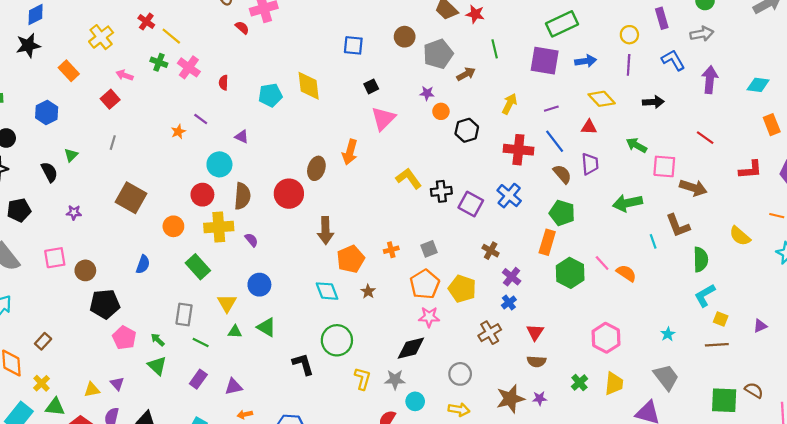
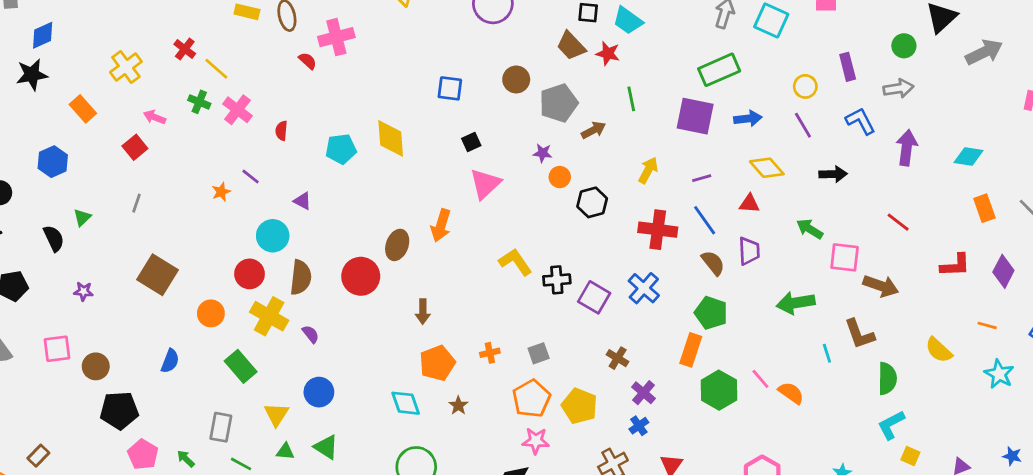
purple line: (629, 65) -> (803, 125), turned -36
yellow cross: (219, 227) -> (269, 316), turned 32
brown arrow: (325, 230) -> (423, 312), moved, size x0.7

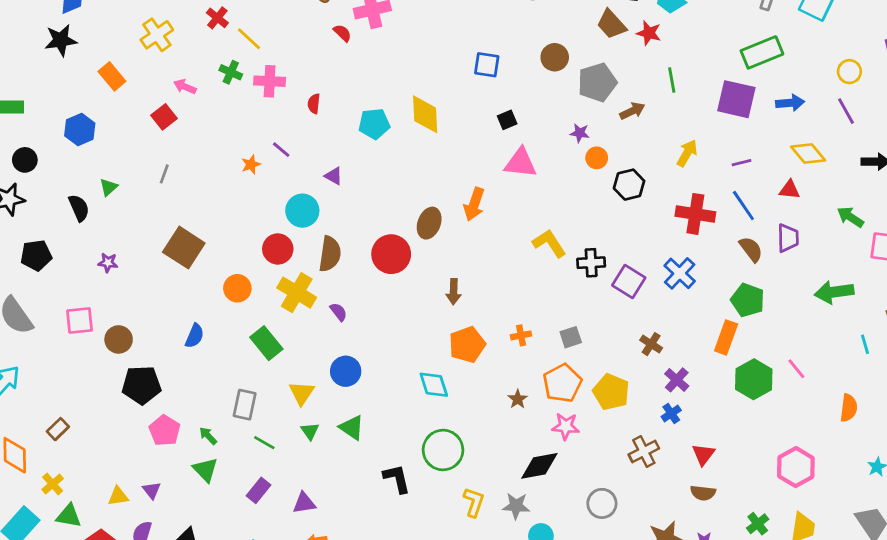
pink cross: (237, 110) -> (270, 81), turned -36
pink triangle: (485, 184) -> (521, 163), turned 48
orange semicircle: (791, 393) -> (849, 408), moved, turned 60
brown star: (458, 405) -> (518, 399), moved
green triangle: (285, 452) -> (310, 431), turned 48

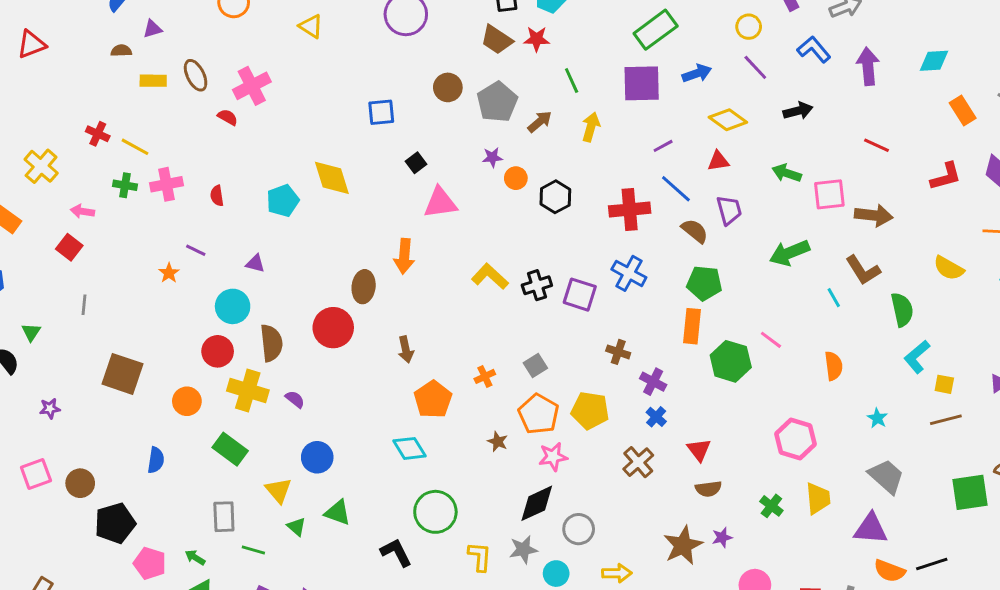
yellow arrow: (687, 153) -> (591, 127), moved
gray circle: (602, 503) -> (579, 529), moved

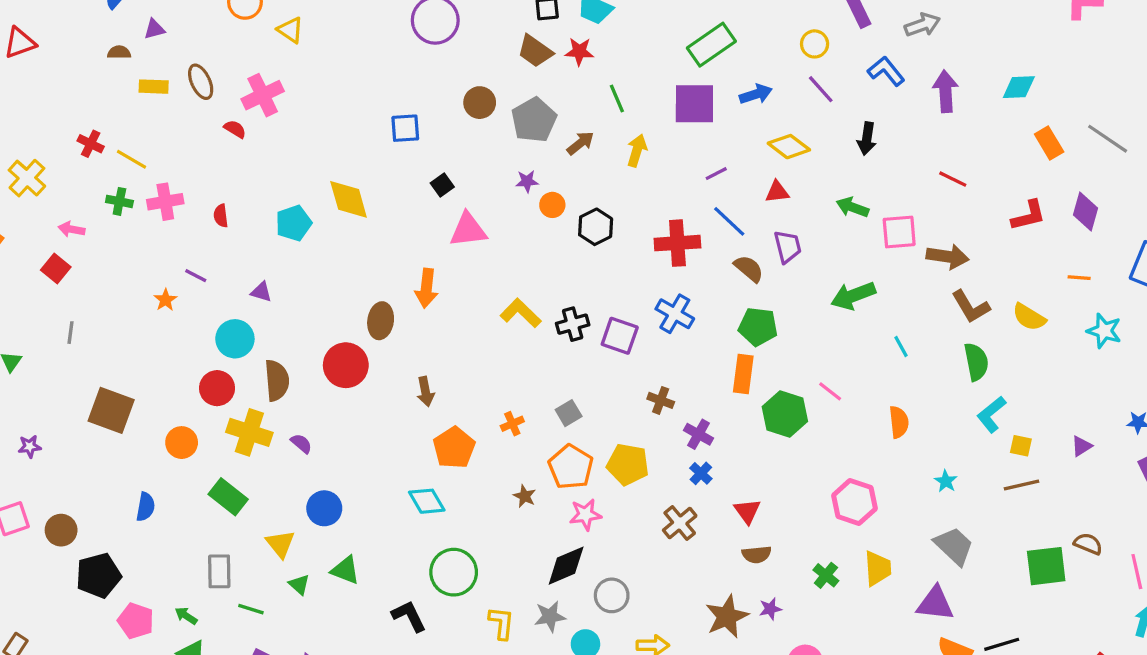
yellow triangle: (311, 26) -> (290, 30), moved
black arrow: (798, 111) -> (867, 139), turned 112
brown L-shape: (863, 270) -> (971, 307), moved

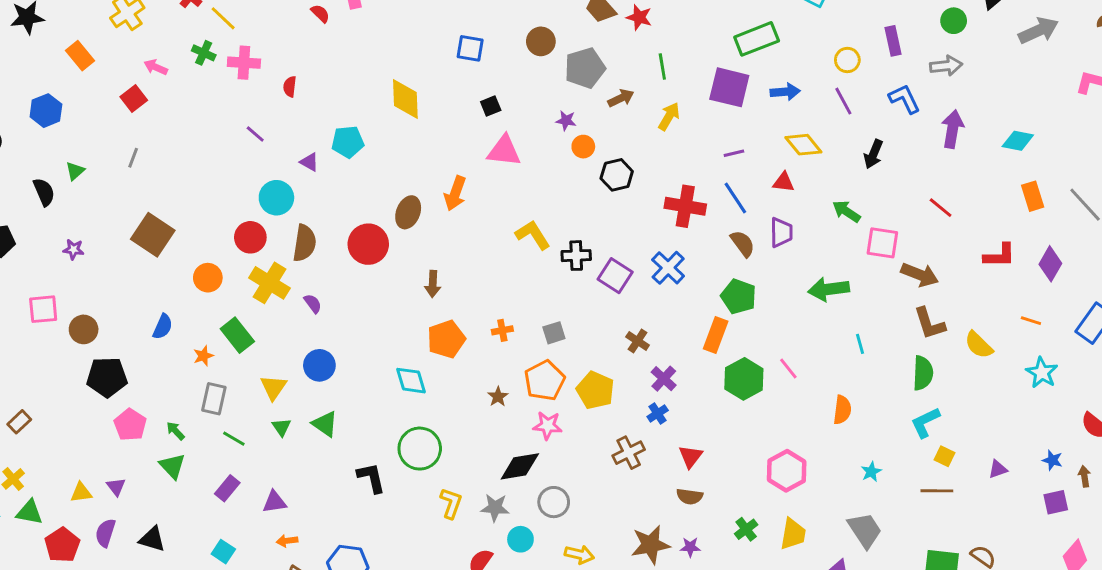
cyan pentagon: (294, 223) -> (348, 142), moved
orange star: (165, 300) -> (203, 356), moved

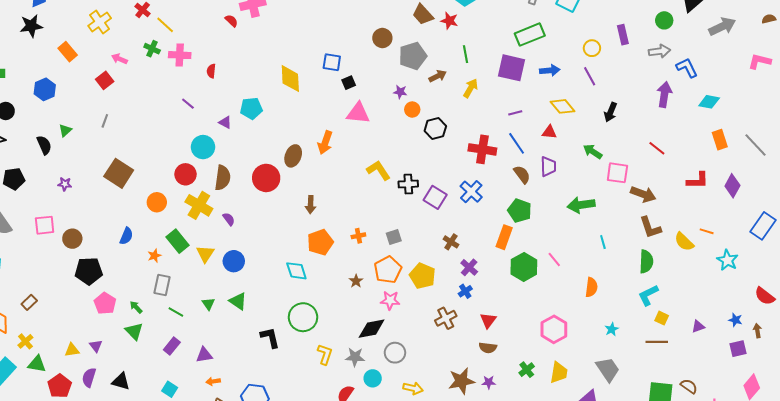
blue square: (470, 48) -> (332, 62), moved
blue L-shape: (905, 99) -> (687, 68), moved
orange line: (1031, 321) -> (707, 231), moved
yellow triangle: (273, 387) -> (205, 254), moved

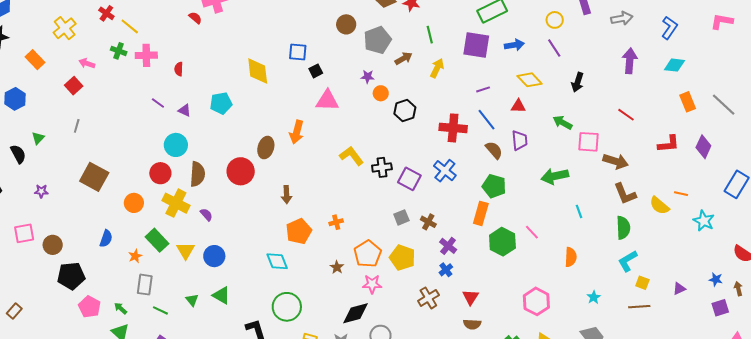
blue L-shape: (687, 68) -> (669, 28), moved, turned 65
purple triangle: (225, 122) -> (185, 110), moved
gray square: (394, 237) -> (401, 217), moved

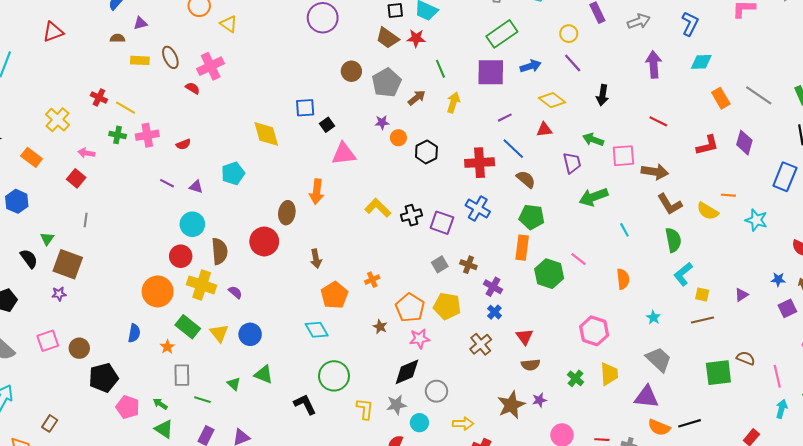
red semicircle: (179, 69) -> (183, 144), turned -104
purple trapezoid: (520, 140) -> (572, 163), moved
brown square: (94, 177) -> (68, 264), moved
orange circle: (134, 203) -> (158, 291), size x1.5

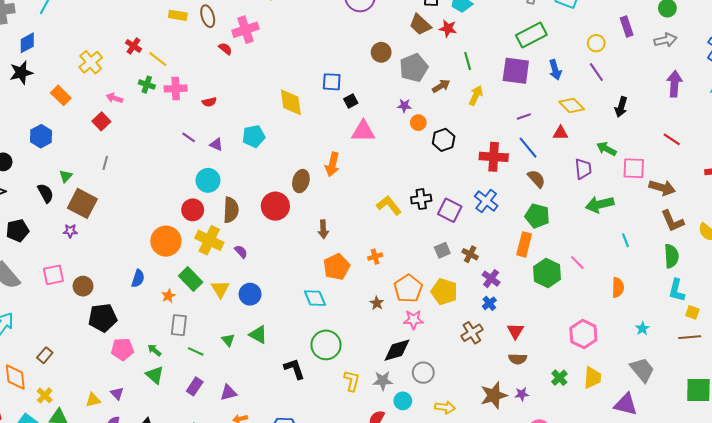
blue arrow: (531, 66) -> (555, 70), turned 84
yellow L-shape: (378, 208) -> (389, 205), moved
cyan L-shape: (683, 274) -> (677, 290), turned -45
pink pentagon: (128, 407) -> (122, 349), turned -30

